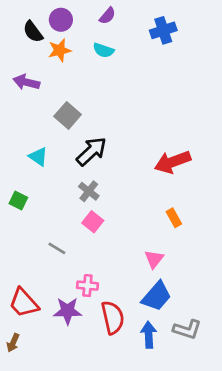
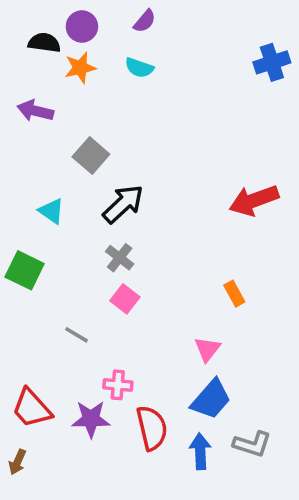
blue cross: (163, 30) -> (272, 62), moved
black semicircle: (33, 32) -> (44, 43), turned 135
red arrow: (173, 162) -> (254, 200), moved
green square: (18, 201) -> (25, 270), size x1.5

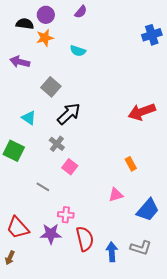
cyan semicircle: (139, 68) -> (78, 51), moved
gray cross: (120, 258) -> (57, 144), moved
pink triangle: (207, 349) -> (116, 195), turned 35
blue trapezoid: (211, 399) -> (148, 210), moved

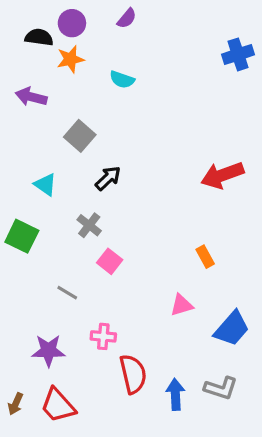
black arrow: (69, 114) -> (108, 178), size x0.7
red trapezoid: (18, 228) -> (58, 405), moved
purple star: (51, 234) -> (48, 351), moved

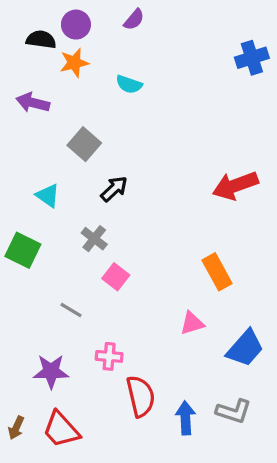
orange rectangle: (205, 257) -> (217, 272), size x1.5

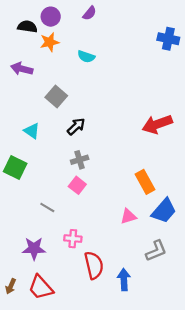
blue cross: (252, 58) -> (168, 39), turned 30
gray cross: (94, 239) -> (80, 160), moved, turned 35
blue trapezoid: (245, 348) -> (164, 211), moved
gray L-shape: (234, 411) -> (156, 251), moved, turned -40

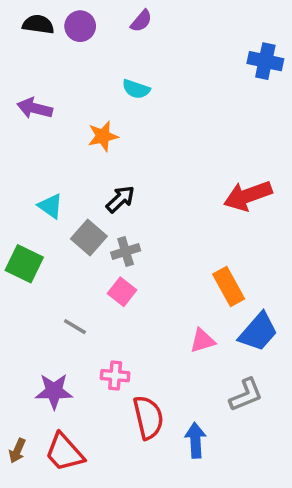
black semicircle: (27, 27) -> (38, 24), moved
orange star: (50, 42) -> (103, 136), moved
gray square: (56, 96) -> (89, 238), moved

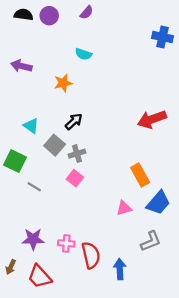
gray line: (75, 327) -> (34, 187), moved
pink cross: (115, 376) -> (66, 243), moved
brown arrow: (17, 451) -> (11, 267), moved

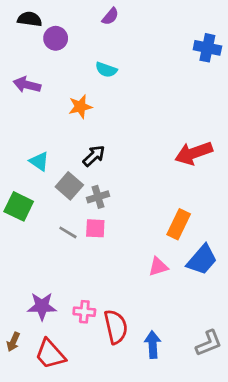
purple circle: (49, 16) -> (56, 38), moved
orange rectangle: (140, 175) -> (179, 224), turned 55
pink square: (75, 178) -> (95, 228), turned -35
gray line: (34, 187) -> (68, 232), moved
gray L-shape: (151, 241) -> (209, 343), moved

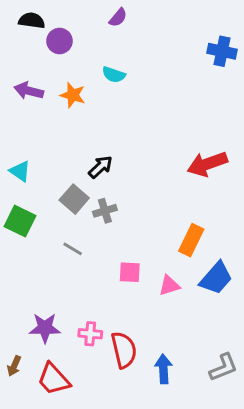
orange star: (80, 107) -> (73, 95), moved, turned 30
cyan triangle: (39, 161) -> (20, 171), moved
pink square: (95, 228) -> (130, 272), moved

